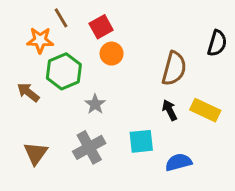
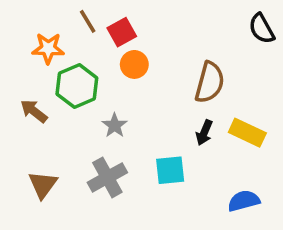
brown line: (61, 18) -> (88, 21), moved
black semicircle: (217, 43) -> (262, 29), moved, turned 135
black arrow: (170, 110) -> (204, 133), turned -132
blue semicircle: (178, 162) -> (244, 201), moved

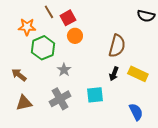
black semicircle: (262, 29) -> (146, 16), turned -48
brown arrow: (34, 111) -> (19, 75), moved
brown triangle: (43, 185) -> (24, 103), turned 42
blue semicircle: (244, 201) -> (136, 112), turned 78

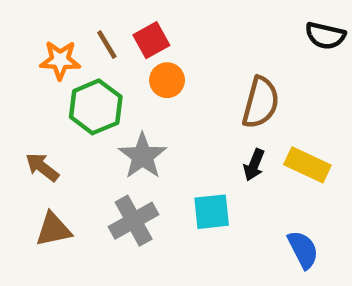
brown line: (49, 12) -> (107, 45), moved
gray star: (64, 70) -> (143, 156), size x1.5

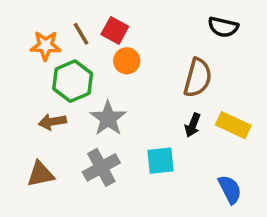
black semicircle: (325, 36) -> (223, 27), moved
red square: (151, 40) -> (115, 30), turned -32
brown arrow: (42, 167) -> (52, 122), moved, turned -48

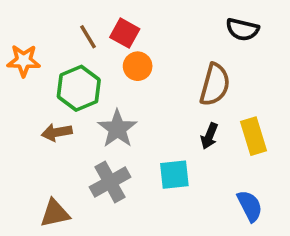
orange star: (46, 46) -> (24, 61), moved
yellow rectangle: (233, 125) -> (253, 136), turned 48
brown triangle: (40, 174) -> (55, 213), moved

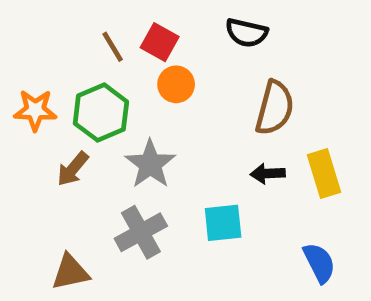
black semicircle: (242, 29) -> (246, 33), moved
orange star: (24, 61) -> (35, 110), moved
brown arrow: (57, 132) -> (73, 169), turned -40
black arrow: (209, 136) -> (268, 174), turned 65

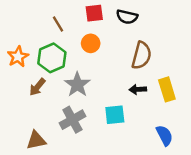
red square: (160, 42) -> (94, 13), moved, turned -36
orange star: (35, 110) -> (18, 57), turned -30

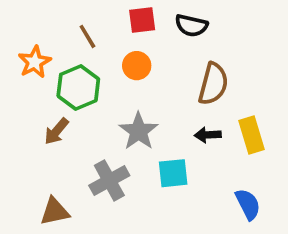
orange star: (18, 57) -> (35, 62), moved
gray star: (77, 85) -> (138, 131), moved

